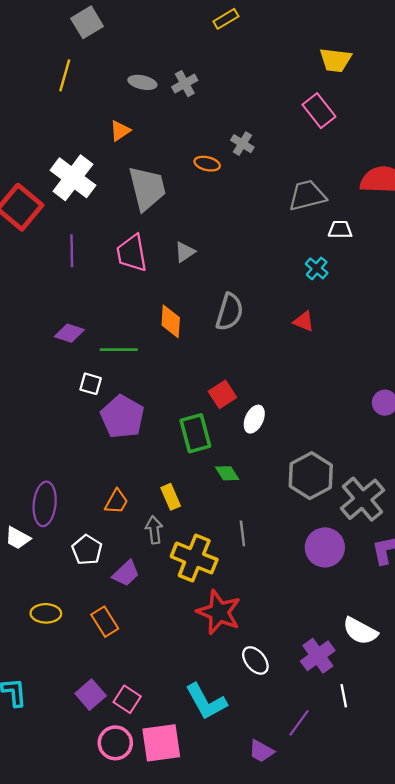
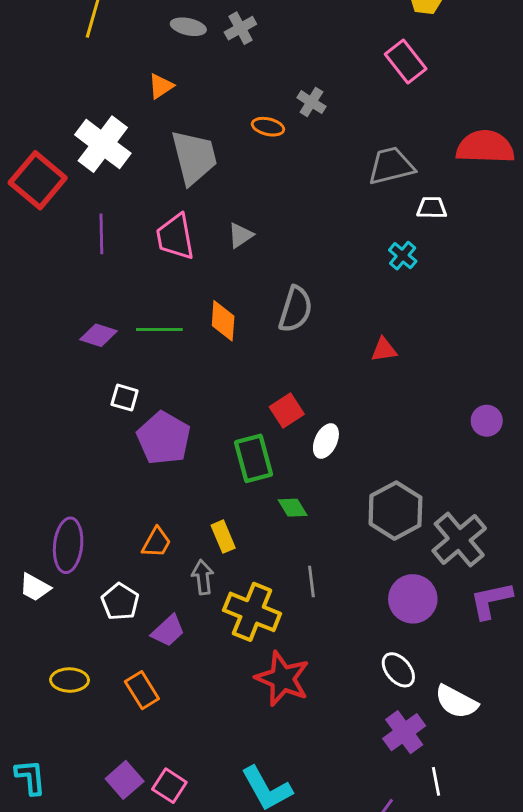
red triangle: (304, 321) -> (384, 350), moved, turned -30
green line: (119, 350) -> (159, 329), moved
white ellipse: (255, 660) -> (398, 670), moved

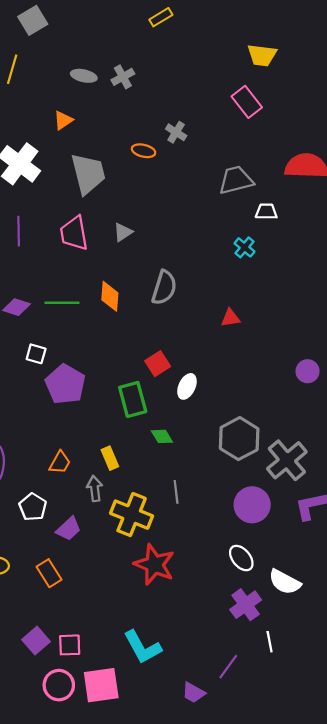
pink square: (169, 786) -> (70, 645), turned -35

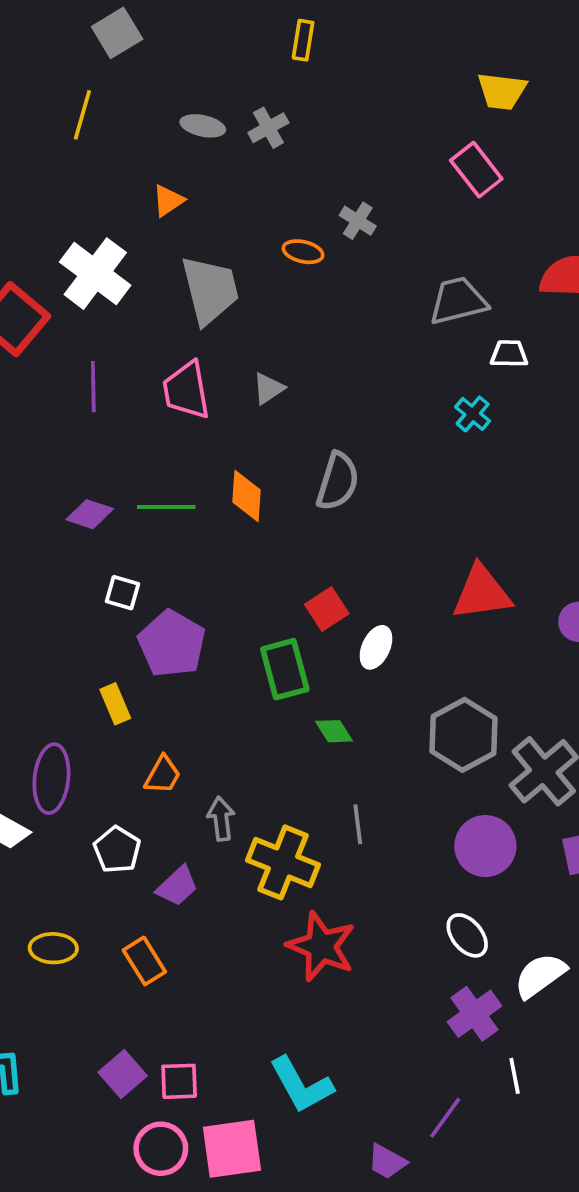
yellow rectangle: (161, 17) -> (303, 40), moved, turned -50
red triangle: (230, 318) -> (482, 593), moved, size x1.8
yellow rectangle: (110, 458) -> (115, 704), moved
white semicircle: (285, 582) -> (540, 976), turned 116

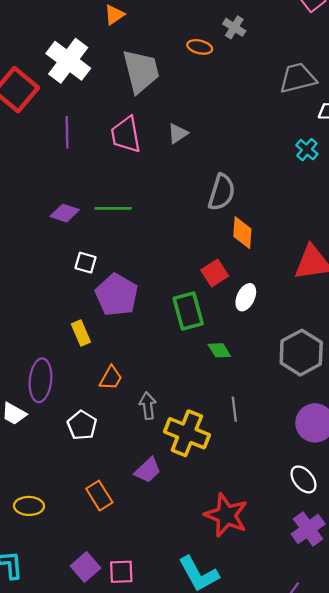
orange diamond: (247, 496) -> (242, 233), moved
purple trapezoid: (177, 886) -> (148, 470), moved
red star: (321, 946) -> (226, 515), moved
yellow ellipse: (53, 948) -> (29, 506), moved

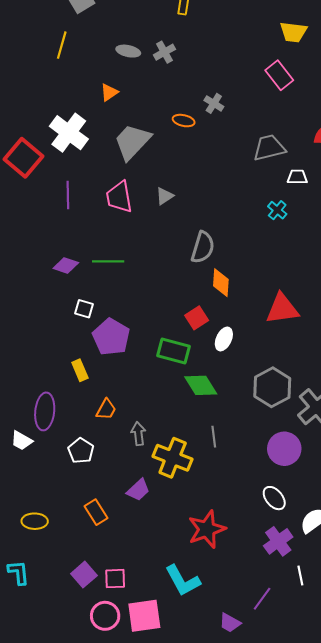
gray trapezoid: (141, 71) -> (132, 142), turned -123
green rectangle: (188, 311) -> (174, 351), turned -60
green diamond: (219, 350) -> (201, 385), size x1.6
red star: (226, 515) -> (207, 529), turned 30

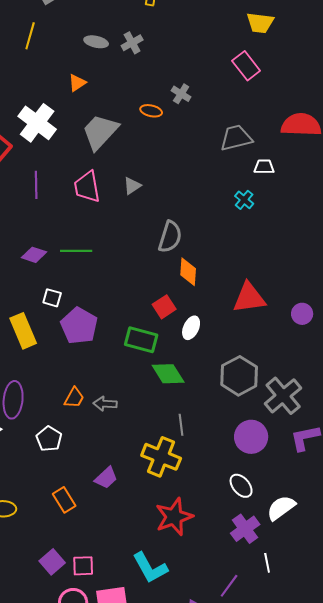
yellow rectangle: (80, 370) -> (23, 331), moved, size x1.6
gray arrow: (138, 434) -> (105, 404), moved, turned -80
yellow cross: (173, 458) -> (161, 457), moved

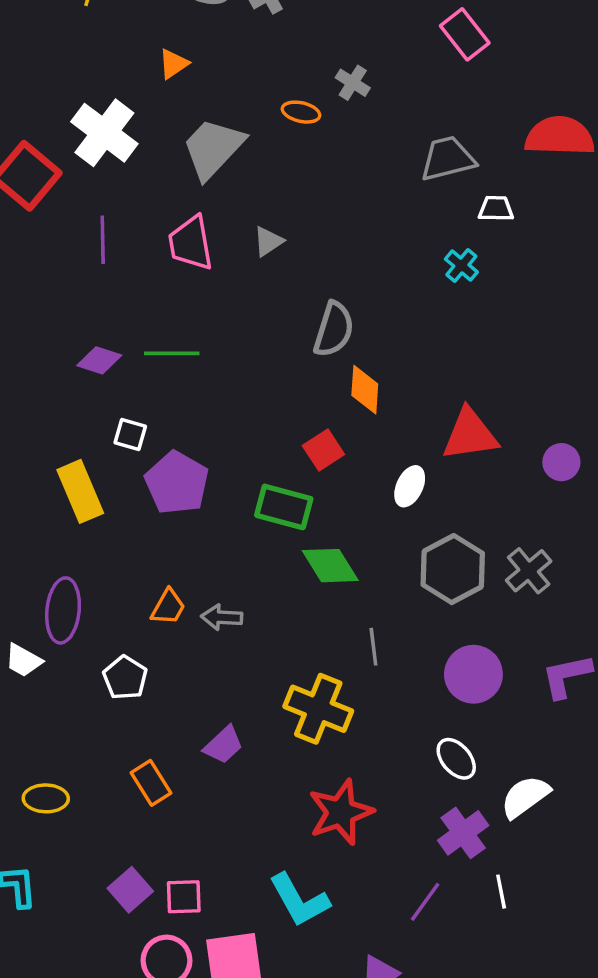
white ellipse: (191, 328) -> (410, 486), moved
gray cross: (283, 396) -> (529, 571), moved, size x0.7
gray line: (181, 425) -> (373, 647), moved
purple line: (229, 586) -> (425, 902), moved

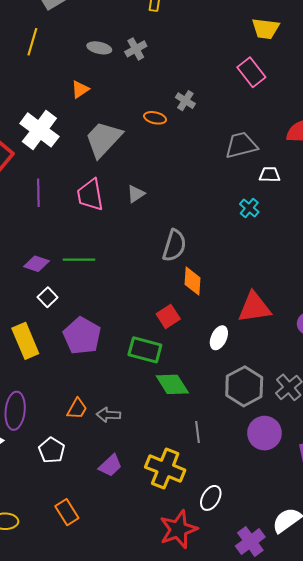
white square: (130, 435) -> (48, 297), moved, turned 30
purple circle: (473, 674) -> (264, 433), moved
purple trapezoid: (223, 745) -> (110, 465), moved
white ellipse: (456, 759) -> (211, 498), moved, turned 70

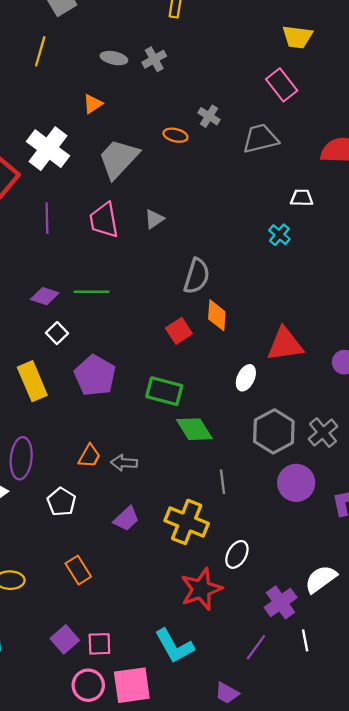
gray trapezoid: (241, 145) -> (260, 139), moved
red square: (168, 316) -> (179, 331), moved

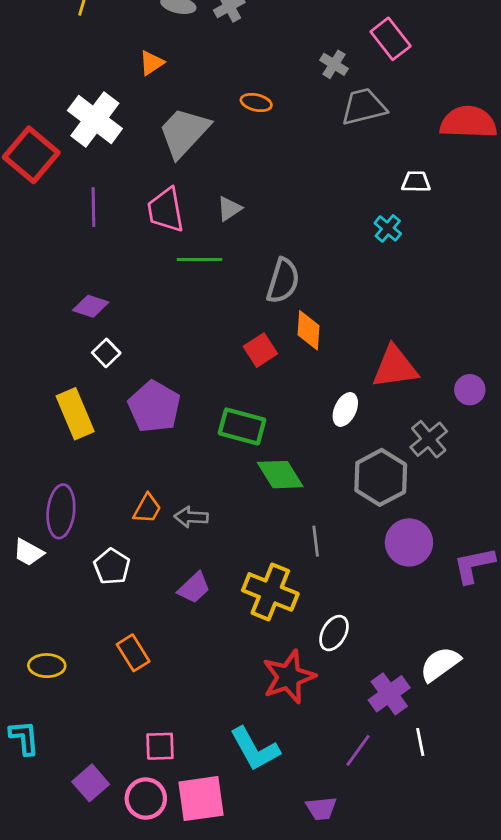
gray cross: (209, 116) -> (334, 64), moved
green line: (92, 292) -> (200, 260), moved
gray cross: (323, 433) -> (429, 439), moved
purple square: (65, 639) -> (91, 783), moved
purple trapezoid: (227, 693) -> (321, 808), turned -35

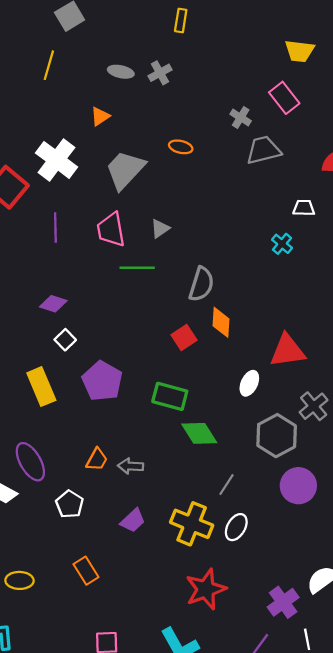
purple ellipse: (61, 511) -> (30, 462), turned -36
gray line: (316, 541) -> (226, 485), turned 40
white ellipse: (334, 633) -> (236, 527), moved

